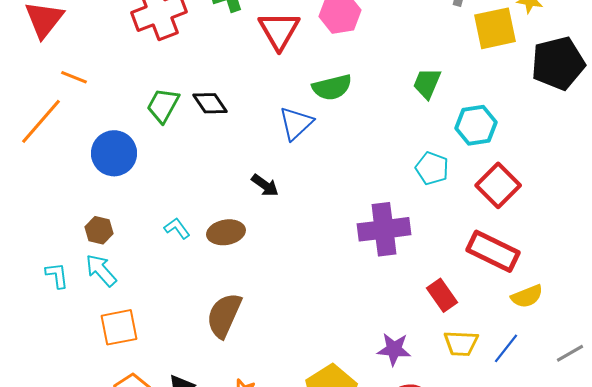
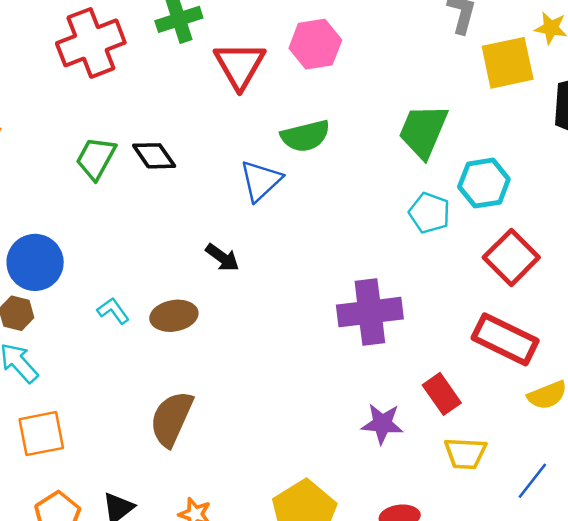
green trapezoid: (427, 83) -> (423, 131), size x1.4
blue circle: (114, 153) -> (35, 262), moved
cyan pentagon: (432, 168) -> (429, 213), moved
blue line: (506, 348) -> (532, 481), moved
purple star: (394, 349) -> (382, 424), moved

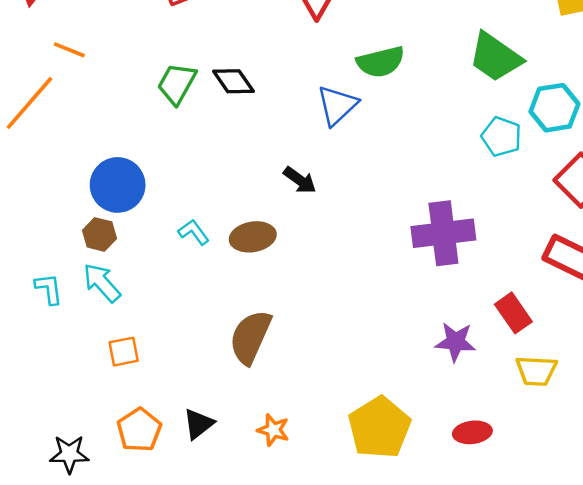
green trapezoid: (423, 131) -> (495, 57), turned -78
orange square: (41, 434) -> (124, 352), size x0.7

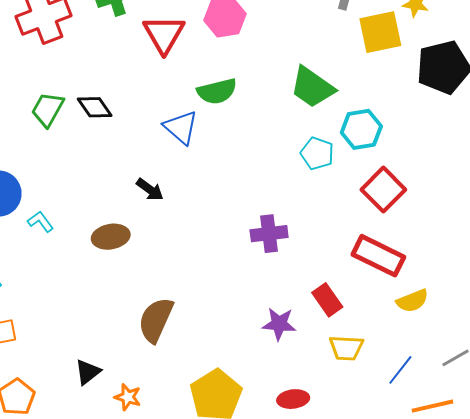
blue triangle: (337, 105) -> (181, 127), turned -36
cyan L-shape: (194, 232) -> (41, 222), moved
purple cross: (443, 233) -> (269, 234), size x0.7
brown semicircle: (250, 337) -> (156, 320), moved
black triangle: (198, 424) -> (88, 372), moved

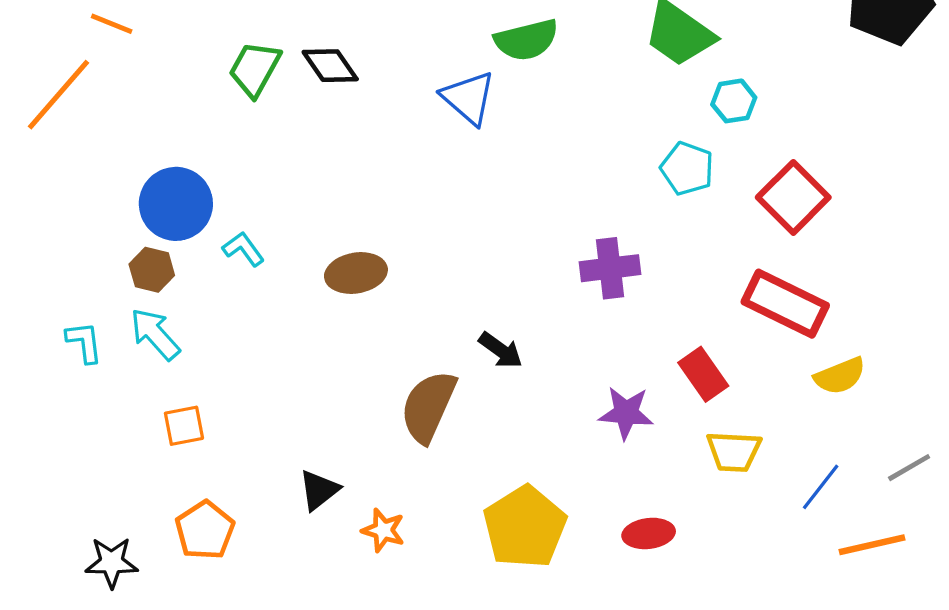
cyan hexagon: (361, 129) -> (734, 101), moved, size x0.7
cyan pentagon: (317, 153) -> (687, 169), moved
black arrow: (150, 190) -> (501, 350), moved

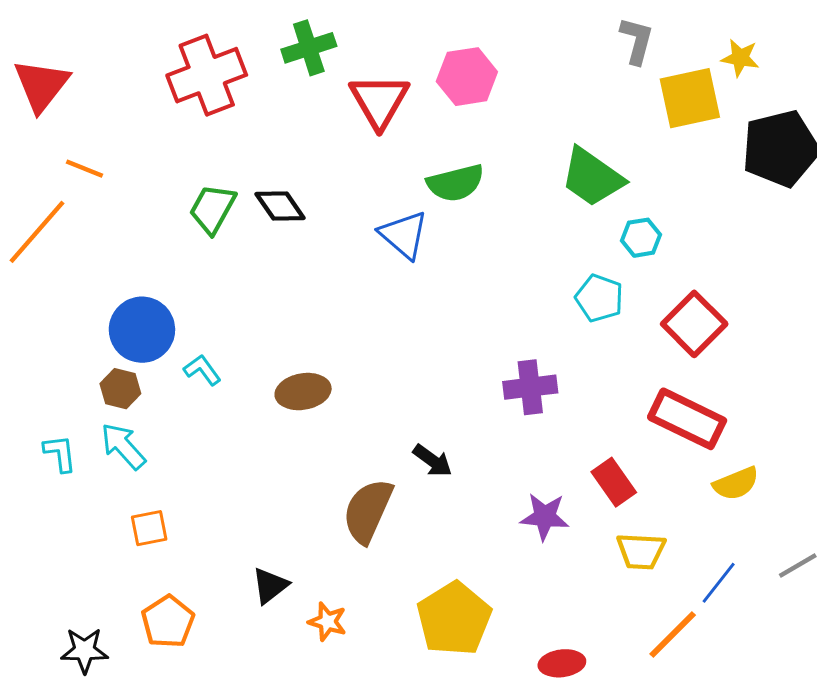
red ellipse: (649, 533) -> (562, 663), moved
orange line: (872, 545) -> (673, 635), moved, turned -32

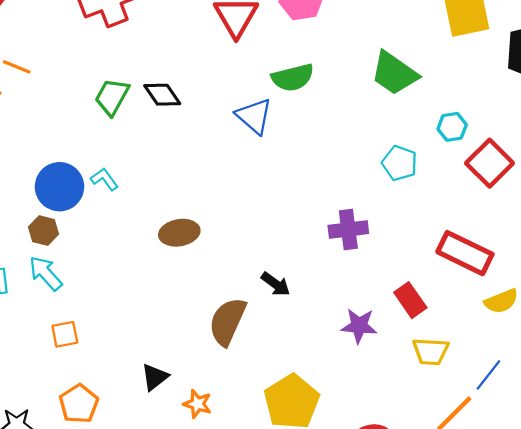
cyan hexagon: (641, 238) -> (452, 127), moved
red square: (694, 324) -> (490, 163), moved
cyan L-shape: (202, 370) -> (104, 179), moved

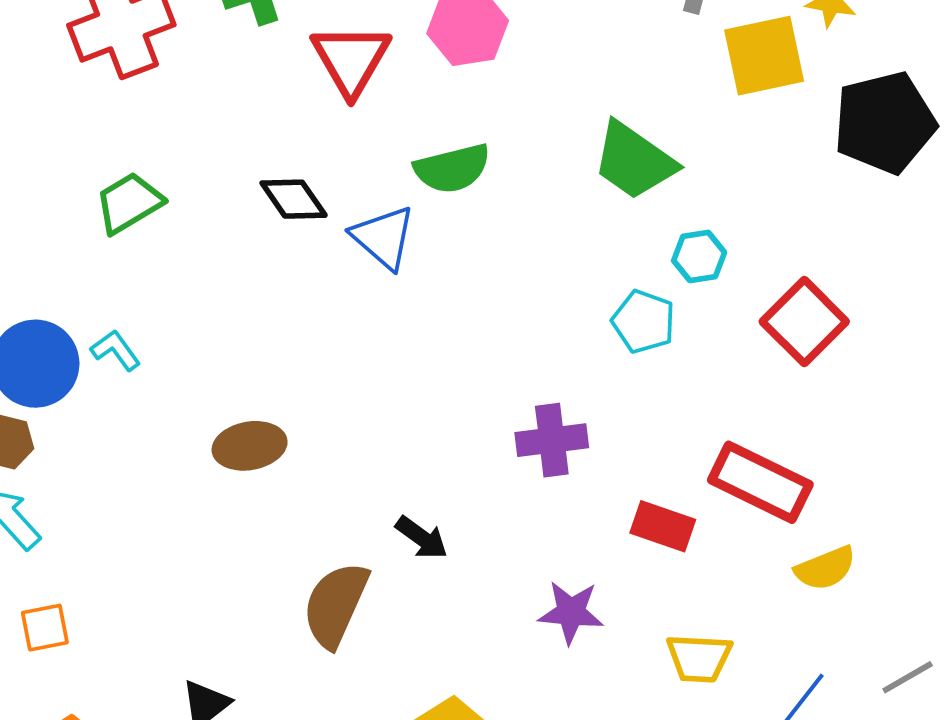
black diamond: (162, 95) -> (294, 199), moved
green trapezoid: (112, 97) -> (129, 203), turned 30
cyan hexagon: (452, 127) -> (699, 256), moved
red rectangle: (410, 300) -> (663, 526), moved, turned -36

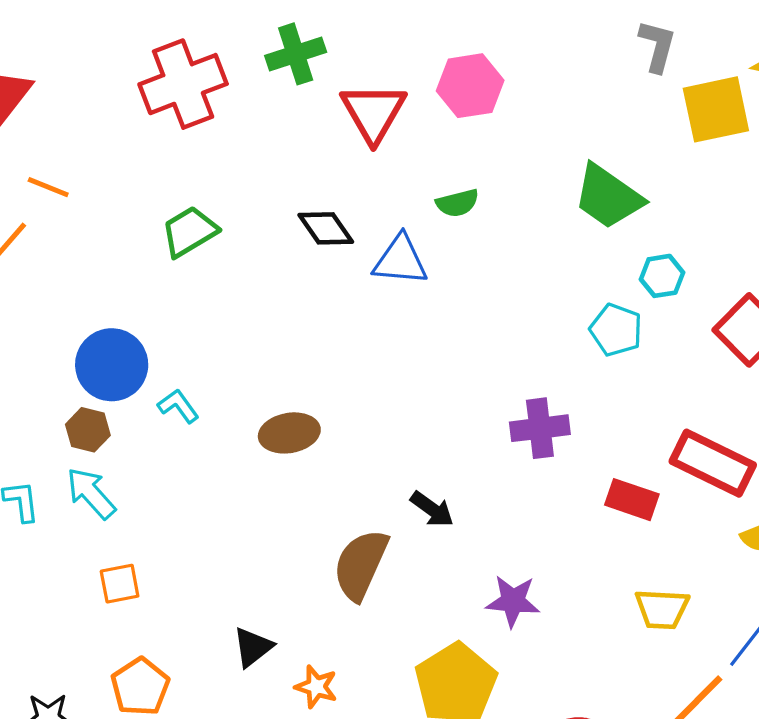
green semicircle: (452, 168) -> (457, 203), size x0.7
blue triangle: (383, 237) -> (400, 260), turned -36
cyan L-shape: (116, 350) -> (178, 406), moved
purple star: (571, 612) -> (513, 601), moved

